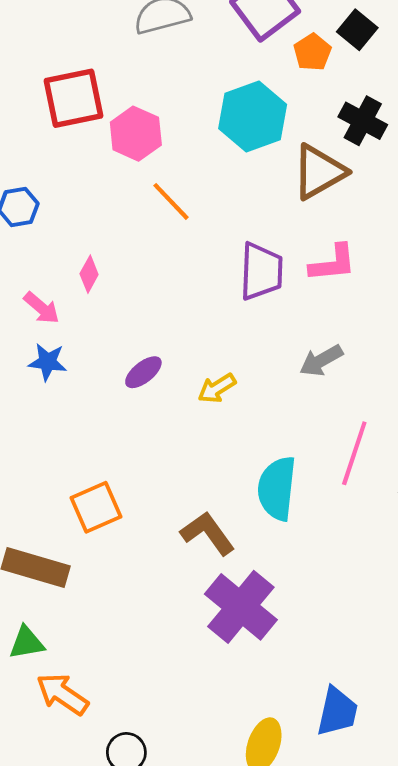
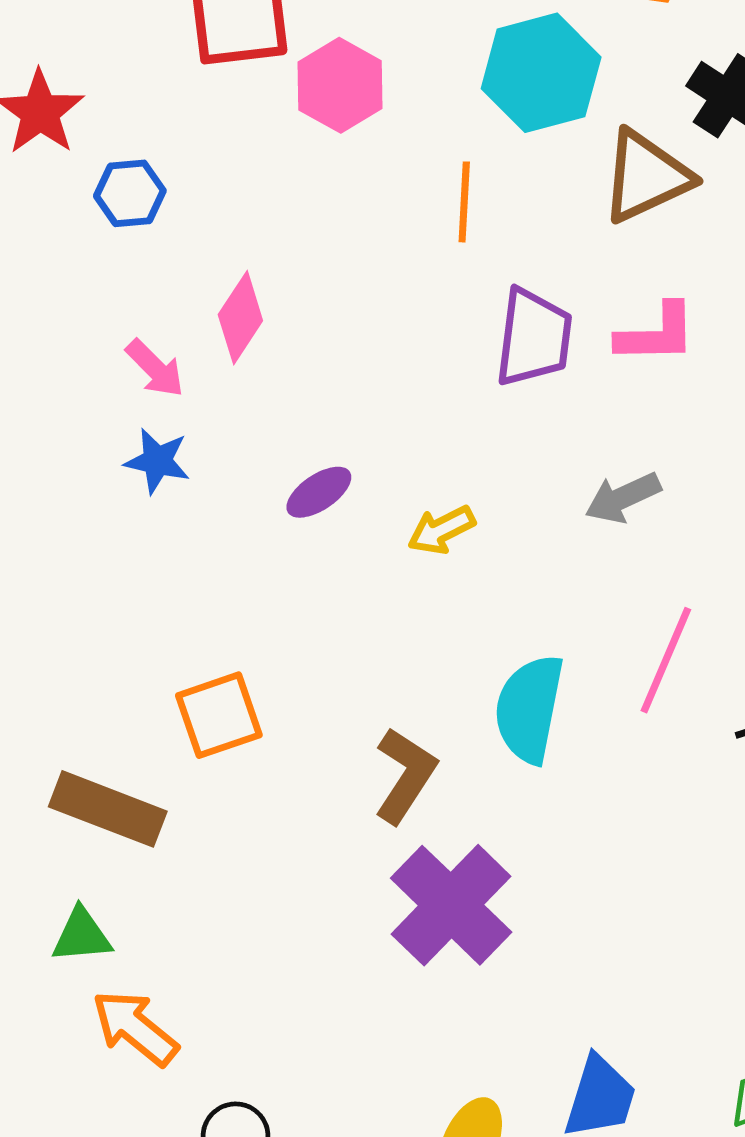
orange line: (171, 201) -> (464, 202), moved, turned 42
pink diamond: (89, 274) -> (240, 318), size x1.4
brown L-shape: (208, 533) -> (405, 775), turned 64

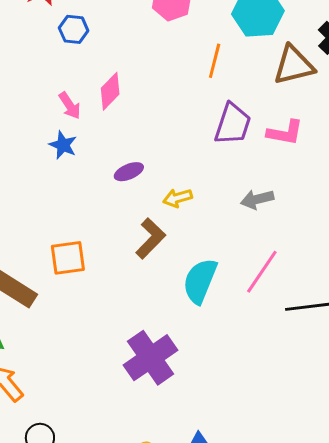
brown L-shape: (405, 775) -> (151, 238), moved

